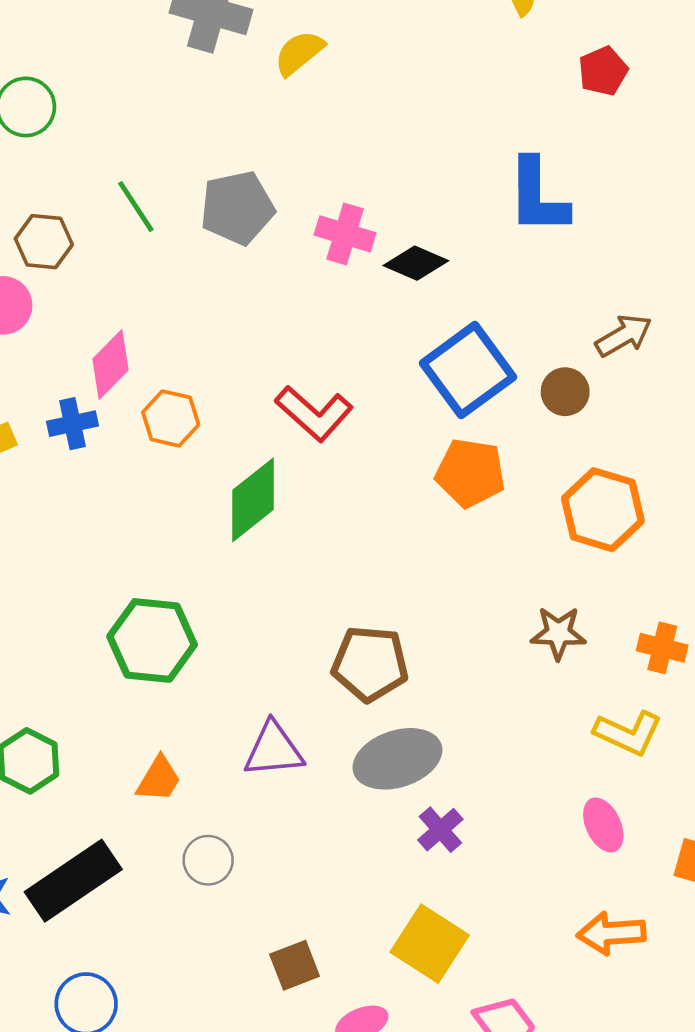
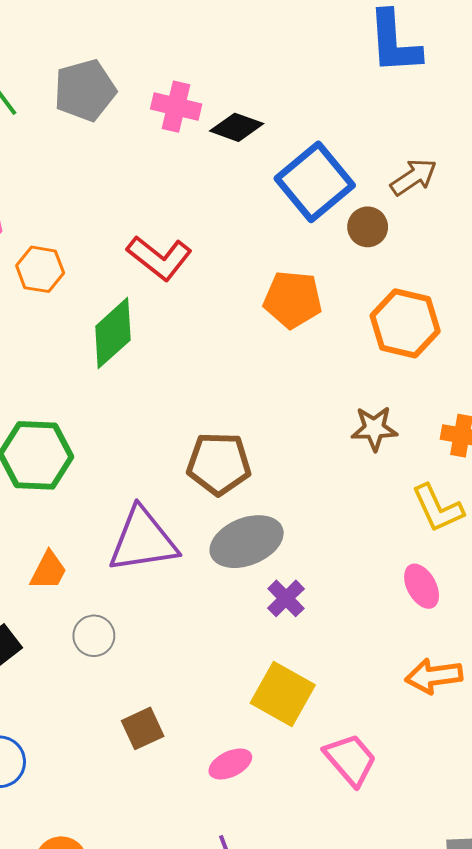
blue L-shape: (538, 196) -> (394, 42), moved
blue square: (468, 370) -> (315, 182), moved
yellow L-shape: (628, 733) -> (438, 508), turned 44
purple triangle: (274, 750) -> (143, 540), size x1.4
brown square: (295, 965) -> (143, 728), moved

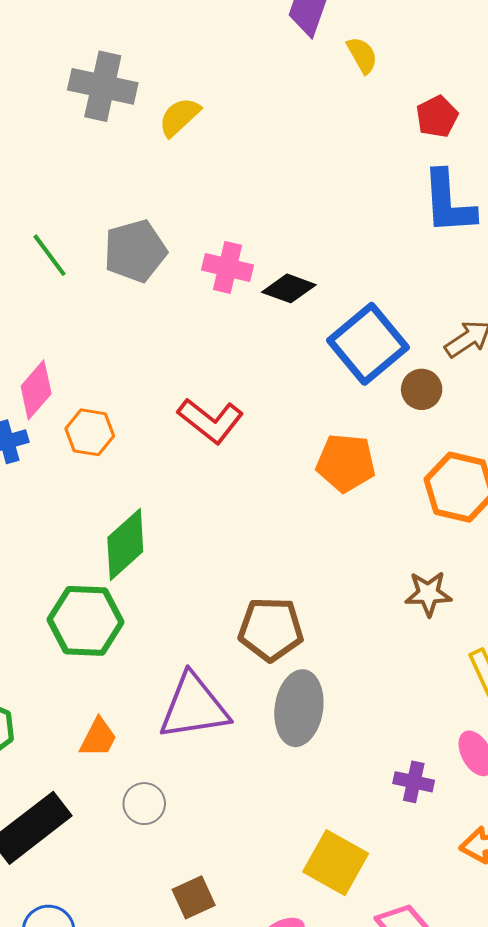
green diamond: (113, 333) -> (125, 544), moved
gray ellipse: (247, 542) -> (299, 708), turned -60
purple cross: (286, 598) -> (414, 782), moved, turned -33

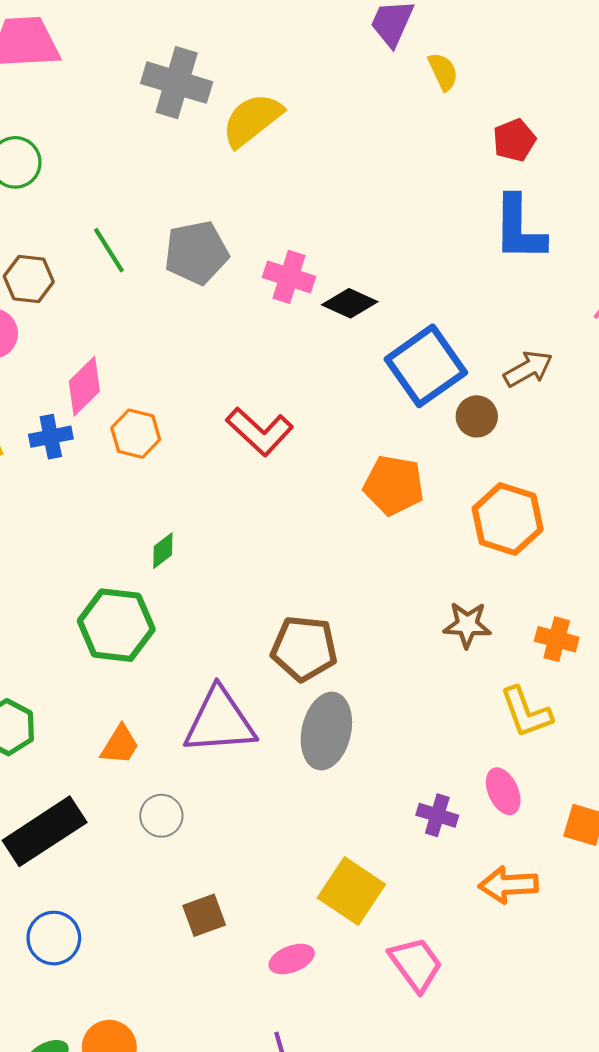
yellow semicircle: (179, 117) -> (252, 120), size x1.4
green diamond: (125, 544) -> (163, 551), size x0.5

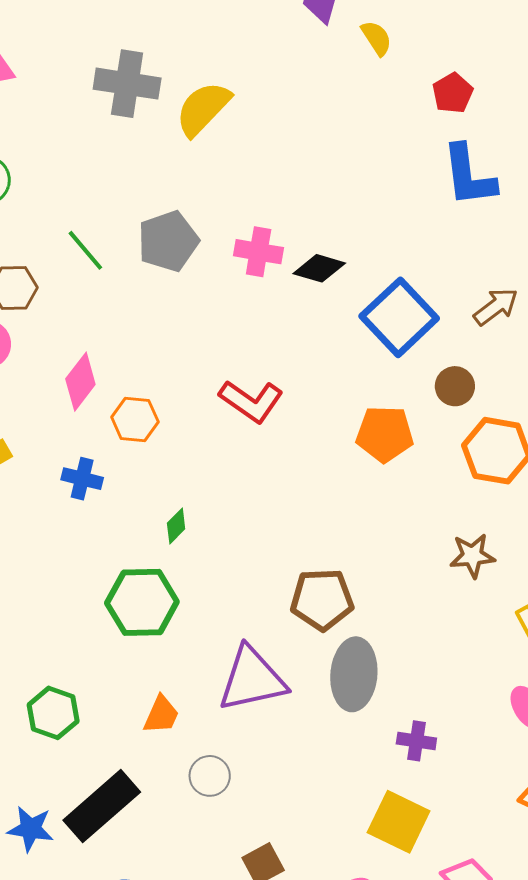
brown circle: (477, 416) -> (455, 386), moved
blue cross: (51, 437) -> (82, 479), moved, turned 33
purple cross: (437, 815) -> (416, 741), moved

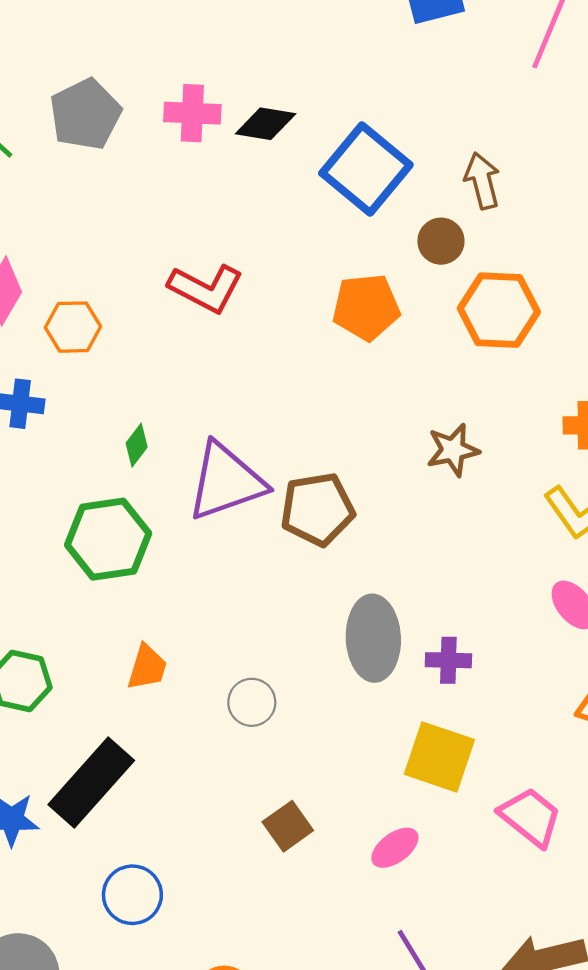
brown arrow: (496, 307) -> (482, 181), moved, turned -60
brown star: (472, 556) -> (453, 450), moved
gray ellipse: (354, 674) -> (373, 638), moved
purple triangle: (252, 679) -> (226, 482), moved
gray circle: (210, 776) -> (252, 702), moved

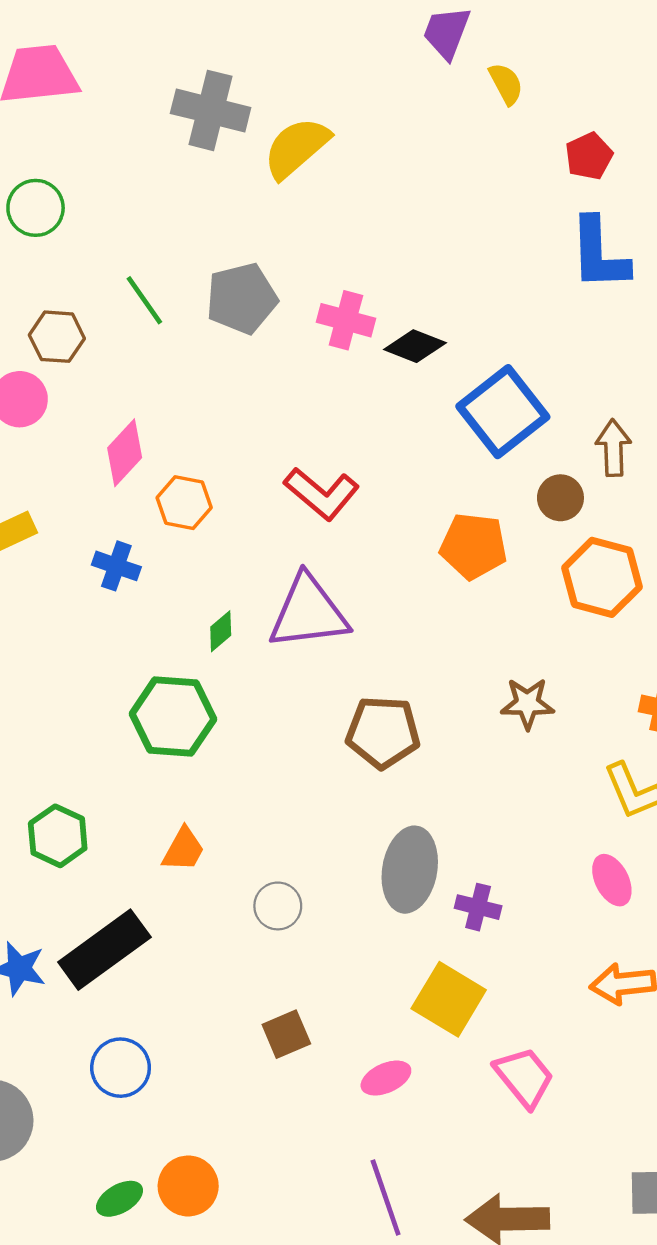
purple triangle: (226, 482) -> (308, 612), moved

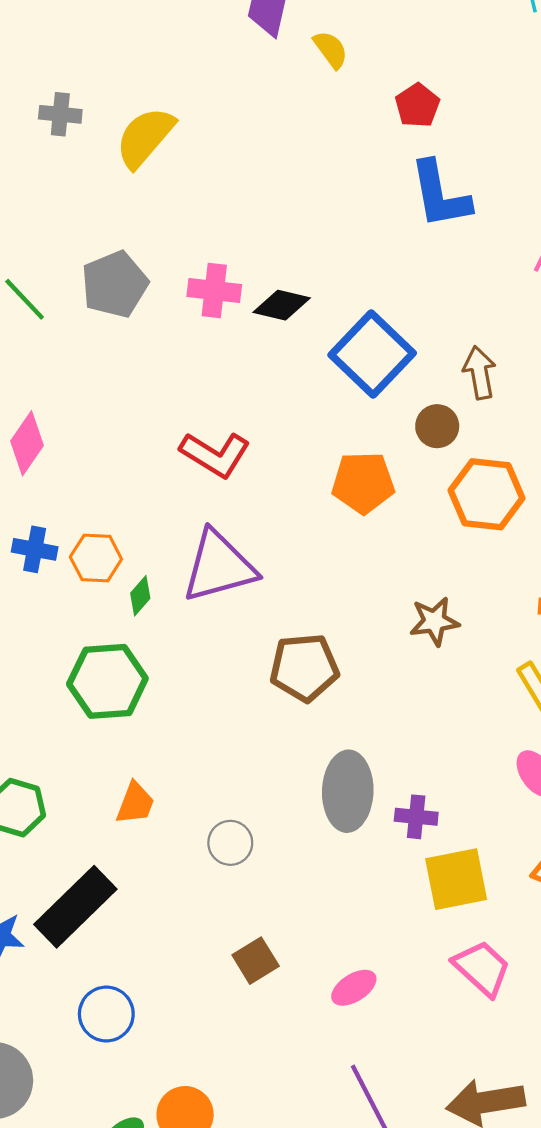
gray cross: (211, 110) -> (60, 114), size x0.6
orange hexagon: (184, 503) -> (96, 558), moved
yellow square: (449, 999) -> (456, 879), moved, turned -34

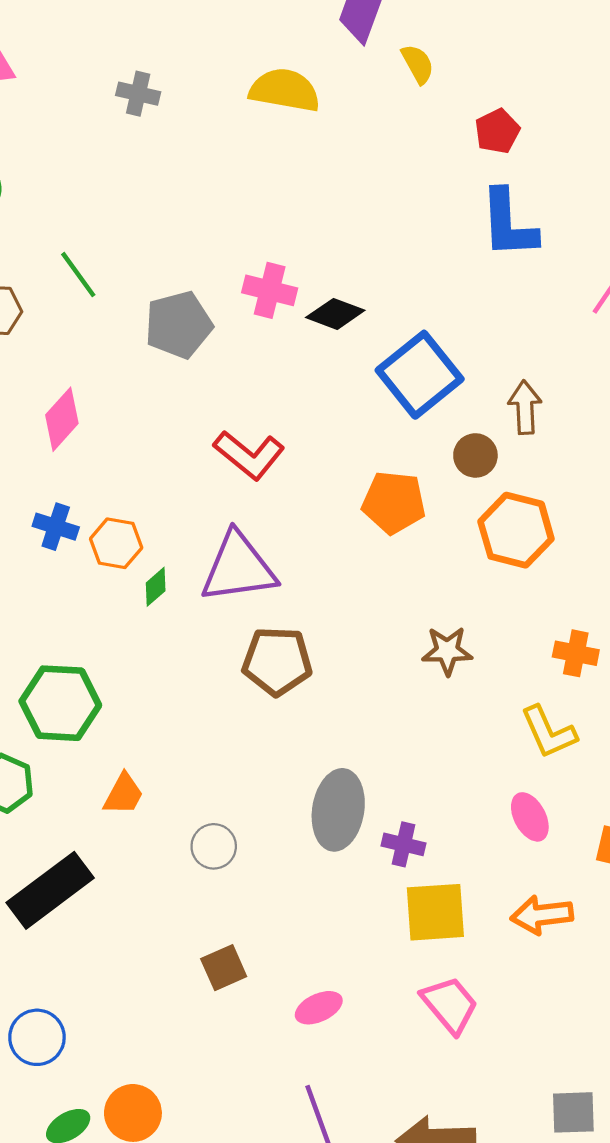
yellow semicircle: (145, 137) -> (285, 90), moved, turned 52
gray pentagon: (115, 284) -> (178, 325), moved
brown pentagon: (304, 668) -> (277, 661), moved
green hexagon: (107, 681) -> (60, 703), moved
blue circle: (106, 1014) -> (37, 1037), moved

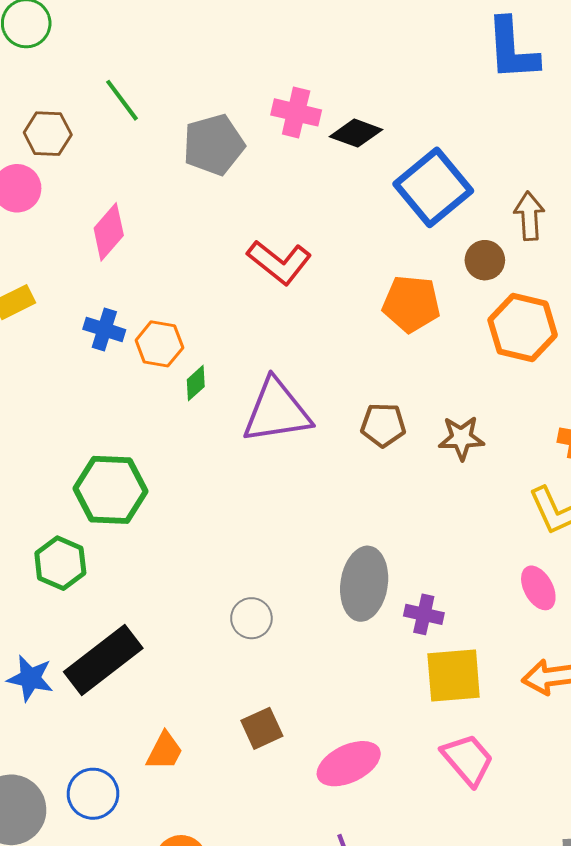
purple triangle: (238, 568) -> (277, 411), moved
brown pentagon: (277, 661) -> (383, 425), moved, size x0.7
orange trapezoid: (124, 794) -> (165, 751), moved
pink ellipse: (319, 1008) -> (349, 764), size x1.5

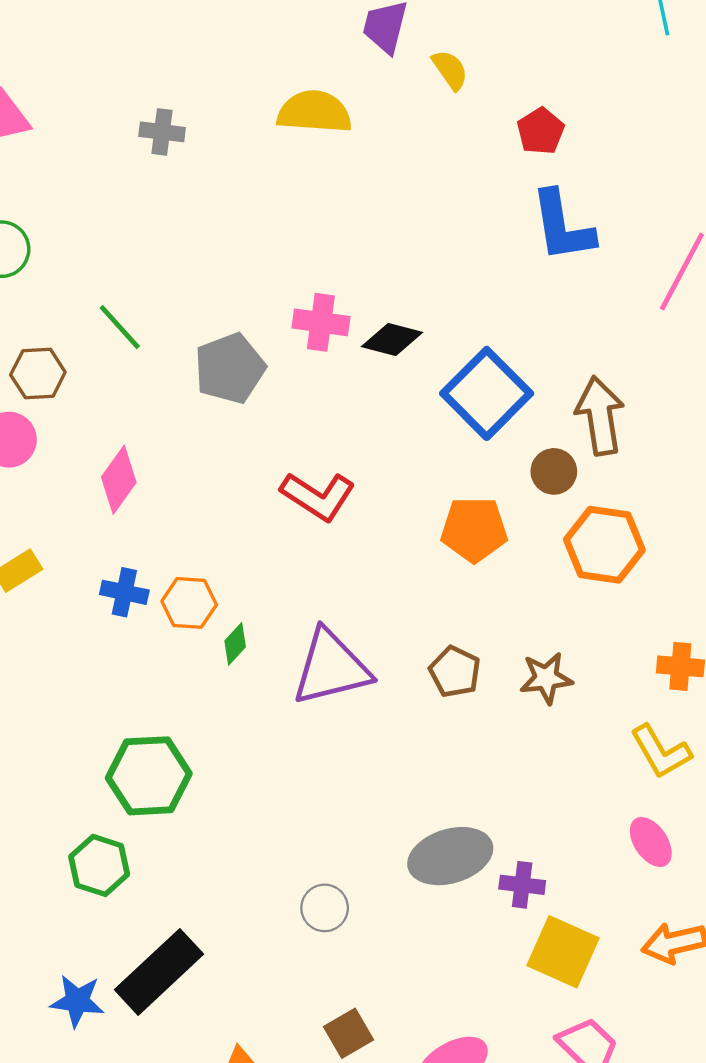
brown arrow: (529, 216) -> (600, 416), size x1.4
brown pentagon: (383, 425) -> (455, 672), turned 30
gray ellipse: (364, 584) -> (450, 856), turned 70
yellow square: (454, 676) -> (563, 952), turned 34

